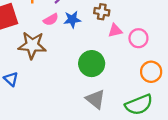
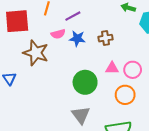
brown cross: (102, 12) -> (106, 38), turned -32
pink triangle: (115, 31) -> (112, 68), moved
orange circle: (151, 72) -> (125, 95), moved

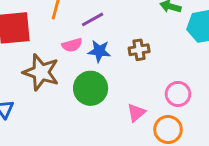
pink triangle: (112, 68) -> (136, 113), moved, turned -40
green circle: (85, 82) -> (91, 88), moved

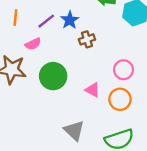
blue star: (99, 51) -> (70, 20), moved, turned -30
pink triangle: (136, 113) -> (93, 90), turned -42

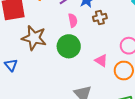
pink semicircle: (33, 44) -> (73, 20), moved, turned -80

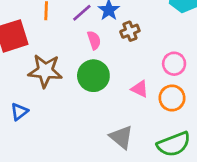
blue triangle: (11, 65) -> (19, 112), turned 40

